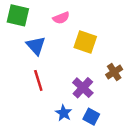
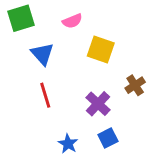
green square: (18, 15) -> (21, 18), turned -30
blue star: (64, 113) -> (68, 144), moved
blue square: (91, 117) -> (108, 138), turned 35

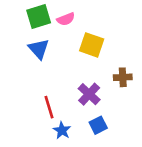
green square: (21, 18) -> (39, 17), moved
brown cross: (135, 85) -> (123, 77), turned 30
red line: (45, 95) -> (49, 107), moved

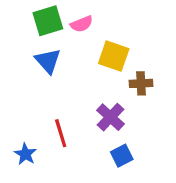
brown cross: (123, 77) -> (141, 83), moved
blue star: (62, 130) -> (25, 154), moved

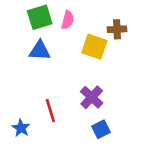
pink semicircle: (82, 24) -> (68, 20), turned -54
blue triangle: (48, 61) -> (40, 51), turned -45
brown cross: (141, 83) -> (117, 29), moved

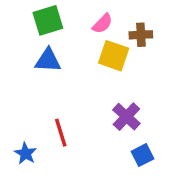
pink semicircle: (68, 20) -> (102, 24), moved, turned 30
purple cross: (92, 97) -> (126, 117), moved
blue square: (101, 129) -> (143, 155), moved

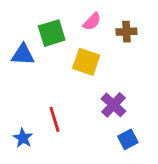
green square: (48, 20) -> (52, 33), moved
yellow square: (114, 56) -> (86, 62), moved
blue triangle: (48, 60) -> (23, 55), moved

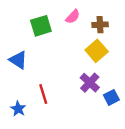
blue triangle: (23, 55) -> (18, 60), moved, turned 30
yellow square: (86, 62) -> (97, 51), moved, turned 30
blue square: (128, 139) -> (111, 97), moved

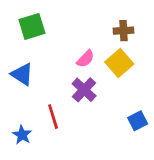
pink semicircle: (73, 17) -> (85, 59), moved
green square: (41, 26) -> (32, 26), moved
purple cross: (90, 83) -> (84, 90), moved

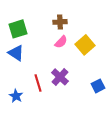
green square: (32, 26) -> (18, 29), moved
brown cross: (123, 31) -> (60, 22), moved
purple cross: (84, 90) -> (60, 77), moved

